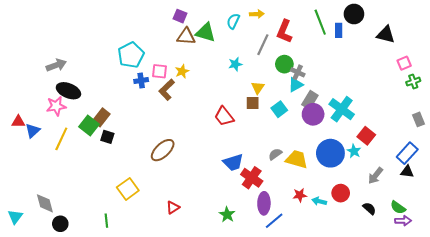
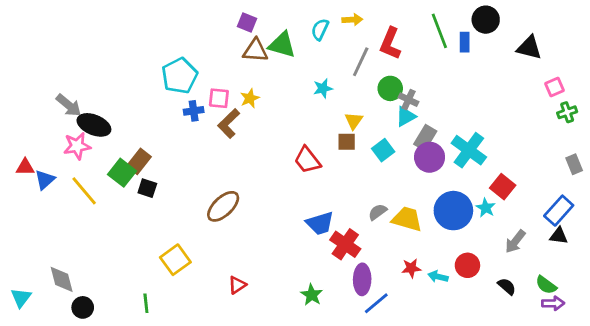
gray arrow: (56, 65) -> (69, 105), moved, turned 60
yellow line: (61, 139) -> (84, 191), turned -65

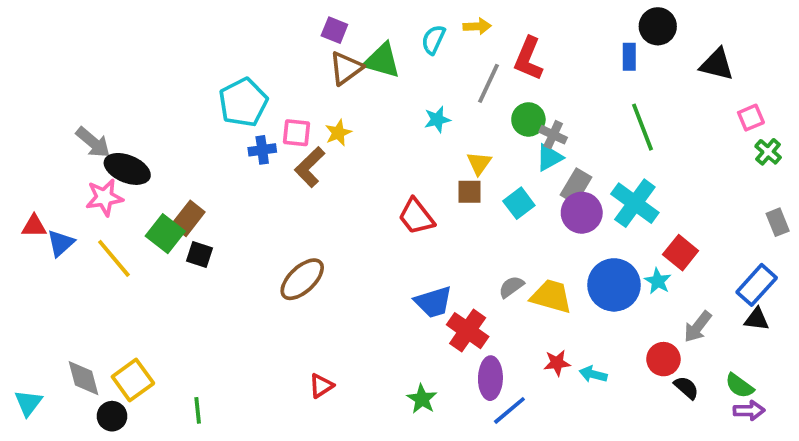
green line: (439, 31) -> (643, 127), moved
brown triangle: (255, 50) -> (346, 68), turned -40
green cross: (567, 112) -> (768, 152), turned -30
yellow square: (175, 260) -> (133, 380), moved
red circle: (467, 265) -> (663, 359), moved

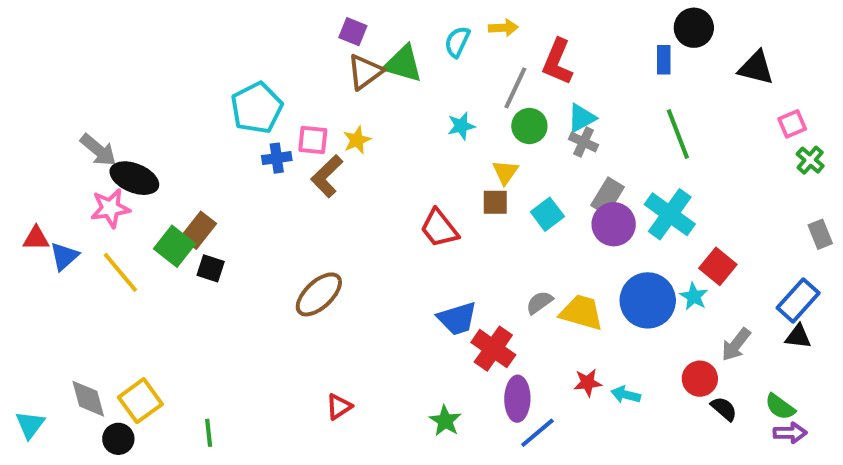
green circle: (528, 119) -> (529, 126), moved
cyan triangle: (549, 158) -> (582, 118), moved

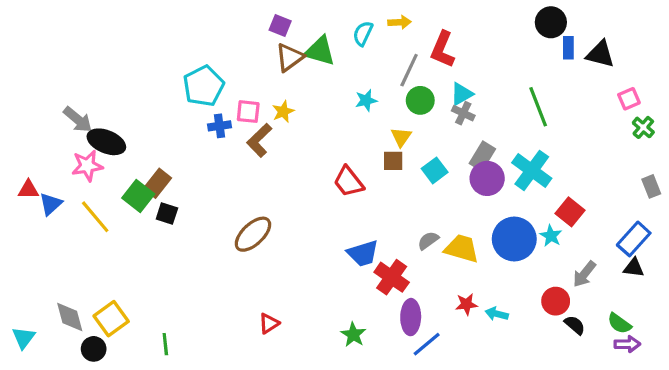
blue rectangle: (664, 60) -> (568, 48), moved

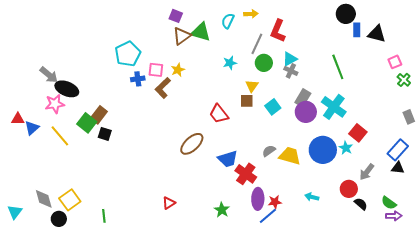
brown ellipse: (253, 234) -> (192, 144), moved
red star: (466, 304) -> (275, 202), moved

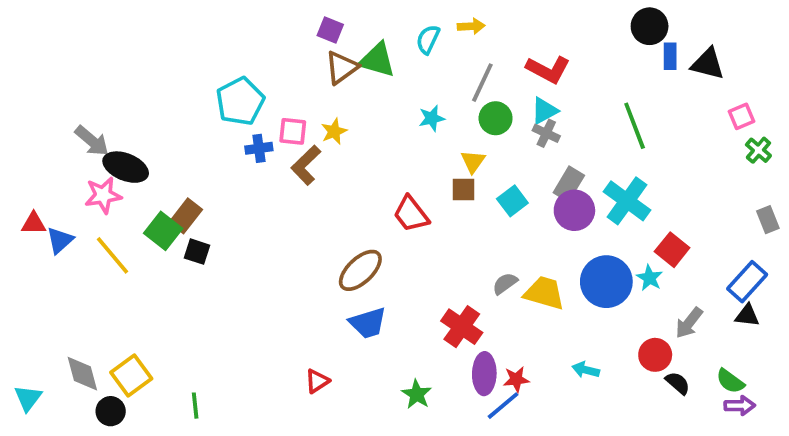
red L-shape: (278, 31) -> (548, 69), moved, turned -85
blue trapezoid: (228, 159) -> (368, 323), moved

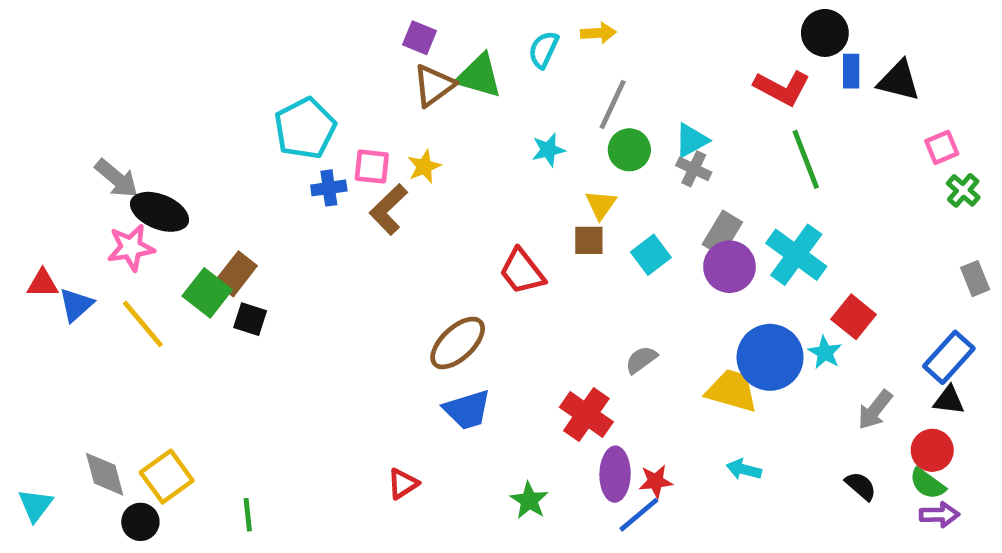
red L-shape: (548, 69) -> (782, 88), moved
yellow trapezoid: (544, 293) -> (732, 391), moved
red circle: (655, 355) -> (932, 450), moved

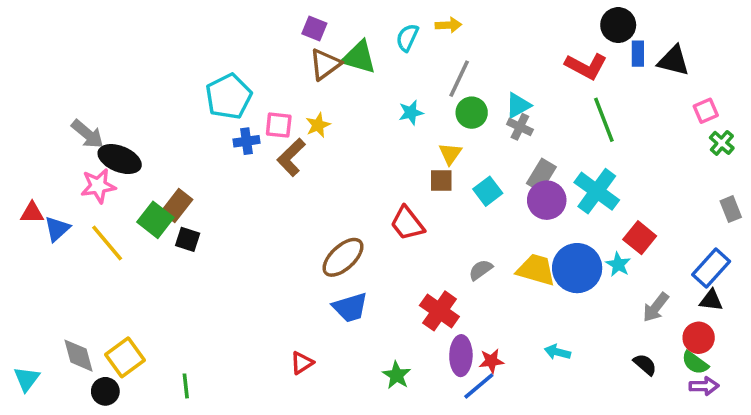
red trapezoid: (522, 271) -> (407, 223), moved
yellow trapezoid: (732, 391) -> (536, 270), moved

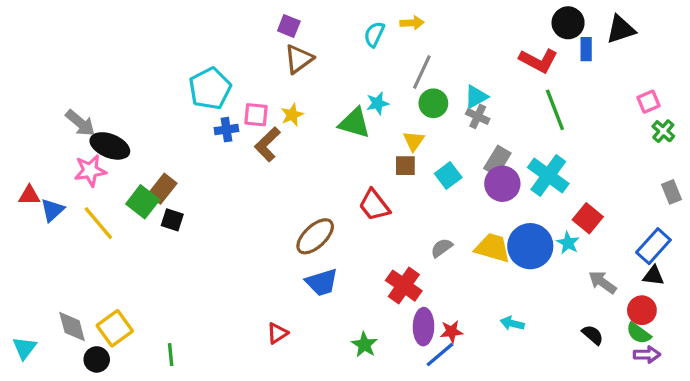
green triangle: (359, 57) -> (355, 123), moved
black triangle: (674, 61) -> (621, 29), moved, turned -32
gray arrow: (656, 307) -> (603, 282), turned 88

